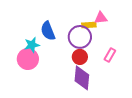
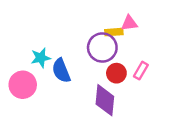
blue semicircle: (48, 31) -> (61, 71), moved
red circle: (80, 57) -> (116, 73), moved
pink circle: (28, 59) -> (23, 85), moved

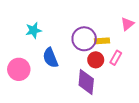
pink triangle: (129, 23) -> (127, 24), moved, turned -32
yellow rectangle: (114, 32) -> (102, 41), moved
cyan star: (41, 58) -> (34, 30), moved

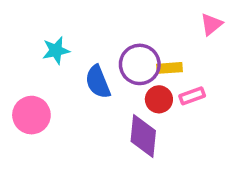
pink triangle: (127, 24) -> (211, 24), moved
blue semicircle: (50, 58) -> (98, 82), moved
pink rectangle: (116, 58) -> (192, 96), turned 40

